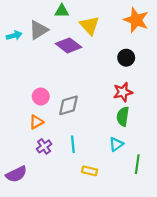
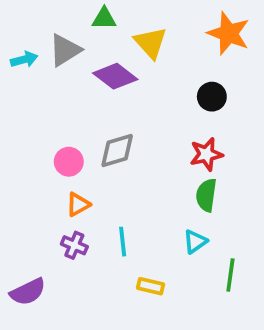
gray diamond: (68, 105) -> (117, 151), moved
orange triangle: (36, 122) -> (78, 204), moved
purple cross: (44, 146) -> (74, 245), turned -32

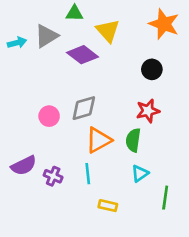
green semicircle: (206, 195) -> (133, 140), moved
orange triangle: (78, 204) -> (98, 140), moved, size x1.5
purple semicircle: (28, 292) -> (24, 166), moved

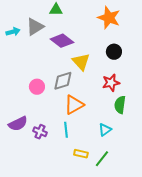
orange star: (164, 24) -> (109, 18), moved
yellow triangle: (108, 31) -> (81, 62), moved
green semicircle: (133, 140) -> (120, 105), moved
green line: (165, 198) -> (102, 159), moved, turned 30

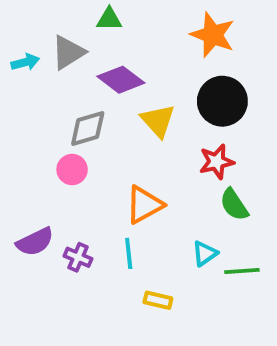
black circle: (114, 52) -> (222, 101), size x1.6
gray diamond: (63, 81) -> (88, 129), moved
green semicircle: (120, 105) -> (234, 205), turned -42
green line: (102, 159) -> (242, 271), moved, turned 48

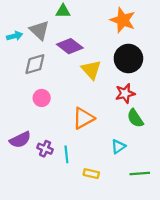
gray triangle: (68, 52) -> (39, 30), turned -45
gray diamond: (88, 129) -> (35, 64), moved
cyan line: (129, 253) -> (66, 154), moved
green line: (242, 271) -> (140, 174), moved

